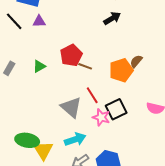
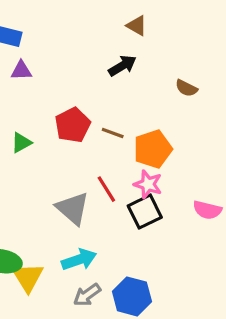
black arrow: (112, 18) -> (122, 66), moved
brown semicircle: (136, 61) -> (186, 88), moved, turned -104
brown line: (85, 66) -> (113, 133), moved
pink star: (101, 117) -> (148, 184), moved

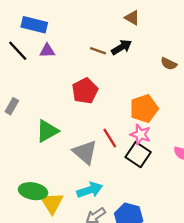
brown line: (113, 133) -> (98, 51), moved
green triangle: (21, 143) -> (47, 131), moved, size x1.5
black square: (145, 212) -> (138, 155), turned -30

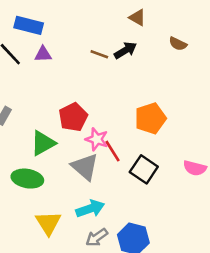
brown semicircle: (169, 64) -> (178, 44), moved
red pentagon: (85, 91) -> (73, 117), moved
pink star: (140, 134) -> (97, 139), moved
green ellipse: (33, 191) -> (27, 179), moved

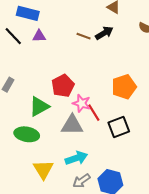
gray triangle: (85, 167) -> (72, 125), turned -40
black square: (144, 169) -> (119, 127), turned 35

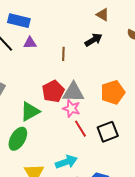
brown line: (84, 36) -> (63, 54), moved, turned 72
red line: (94, 113) -> (80, 129), moved
gray triangle: (72, 125) -> (73, 92), moved
green ellipse: (27, 134) -> (18, 139), turned -70

